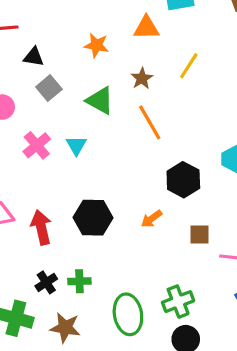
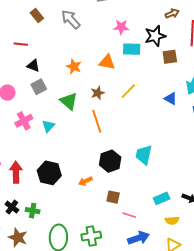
black cross: (46, 282) -> (12, 207), turned -32

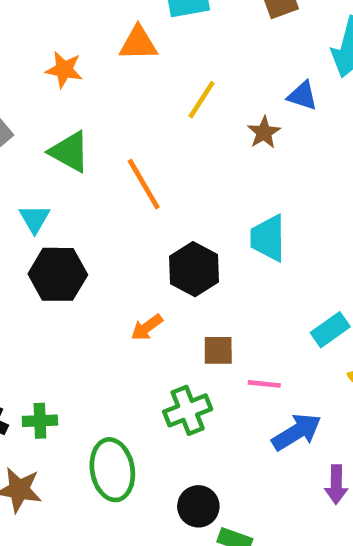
brown star: (98, 93) -> (264, 132), moved
black hexagon: (49, 173) -> (58, 274), moved
green cross: (91, 236) -> (188, 410), moved

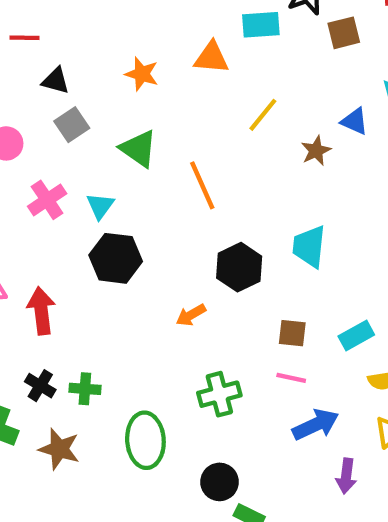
brown square: (218, 350) -> (292, 333), moved

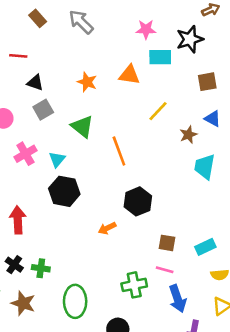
brown square: (344, 33) -> (207, 82), moved
cyan trapezoid: (309, 247) -> (205, 167), moved
green cross: (219, 394) -> (134, 285), moved
blue arrow: (316, 425) -> (178, 299), turned 92

